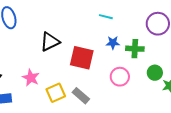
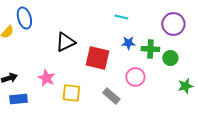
green circle: (155, 73) -> (170, 58), moved
yellow square: (56, 93) -> (71, 93), turned 30
gray rectangle: (81, 96) -> (111, 96), moved

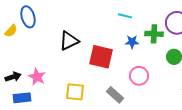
green cross: (150, 49) -> (154, 34), moved
pink star: (46, 78) -> (37, 77), moved

